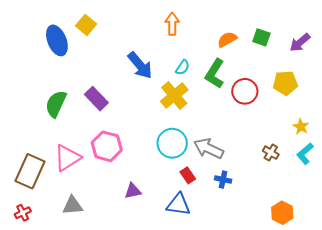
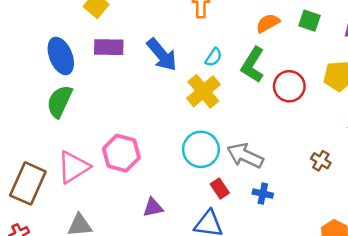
blue ellipse: (57, 40) -> (61, 56), moved
purple rectangle: (96, 99) -> (109, 47), moved, turned -45

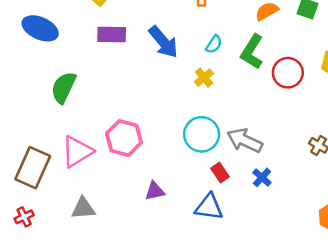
blue ellipse: (61, 56) -> (40, 28), moved, turned -44
yellow cross: (203, 91) -> (204, 78), size x0.6
blue cross: (263, 194) -> (262, 177), turned 30

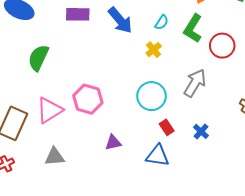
gray arrow: (245, 140) -> (195, 83), moved, turned 96

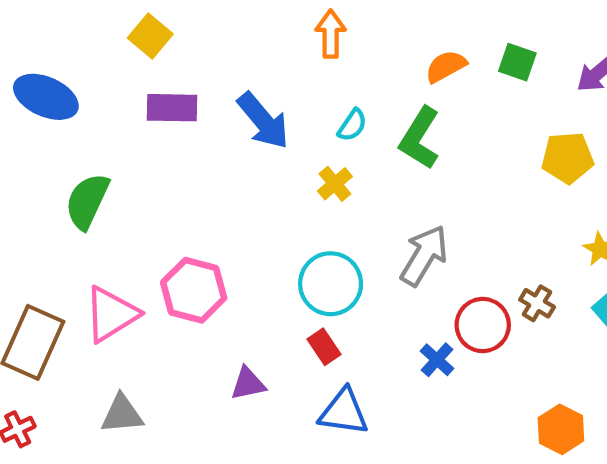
red circle: (222, 46) -> (483, 325), moved
red rectangle: (167, 127) -> (324, 347), moved

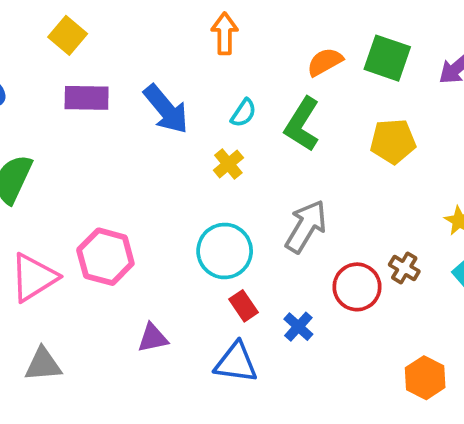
green square: (517, 62) -> (387, 58), size x1.4
yellow pentagon: (567, 158) -> (393, 141), moved
red rectangle: (324, 347) -> (244, 306), moved
blue cross: (437, 360) -> (298, 327), moved

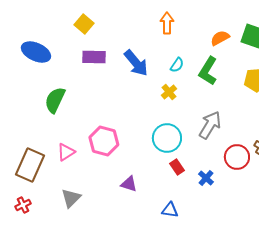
pink triangle: (34, 277) -> (66, 152), size x0.7
purple triangle: (153, 338) -> (129, 184), turned 30
blue triangle: (236, 363) -> (170, 210), moved, size x0.7
gray triangle: (43, 364) -> (71, 198), turned -40

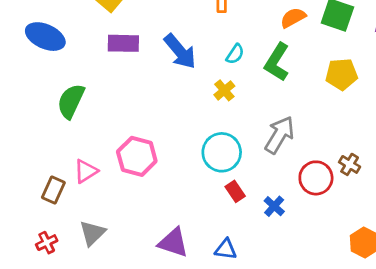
brown rectangle: (30, 165) -> (53, 190), moved, size x0.6
purple triangle: (129, 184) -> (173, 243), moved, size x1.4
red cross: (23, 205) -> (47, 243), moved

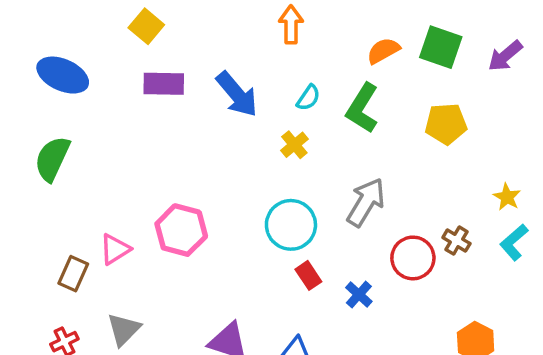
green semicircle: (71, 101) -> (52, 159), moved

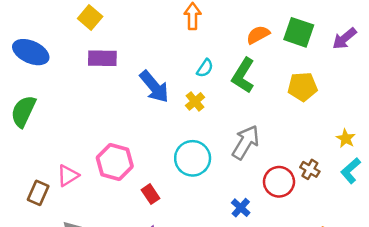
blue arrow: (237, 94) -> (154, 87), moved
red rectangle: (308, 275) -> (151, 194), moved

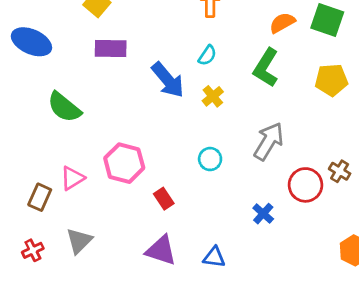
cyan semicircle: (205, 68) -> (207, 55), moved
green semicircle: (23, 111) -> (64, 107), moved, turned -76
cyan circle: (193, 158) -> (210, 159), size x0.6

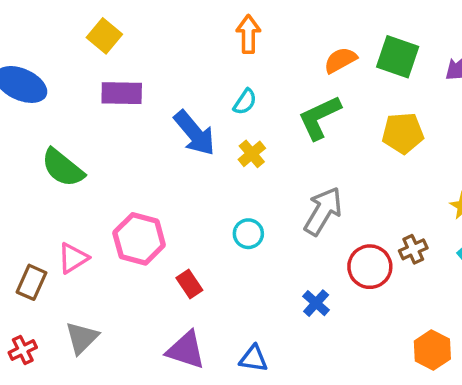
green L-shape: (266, 68) -> (320, 117), turned 33
brown cross: (340, 171) -> (413, 249), turned 35

